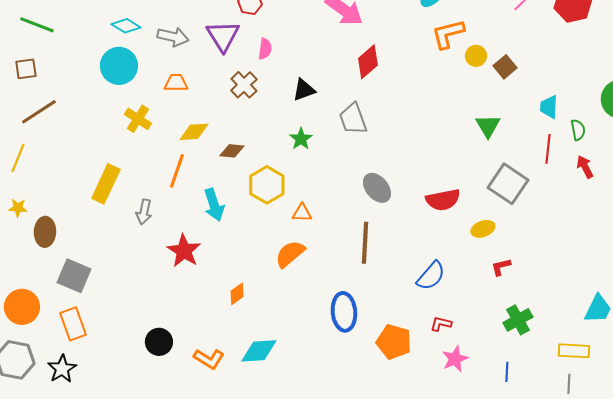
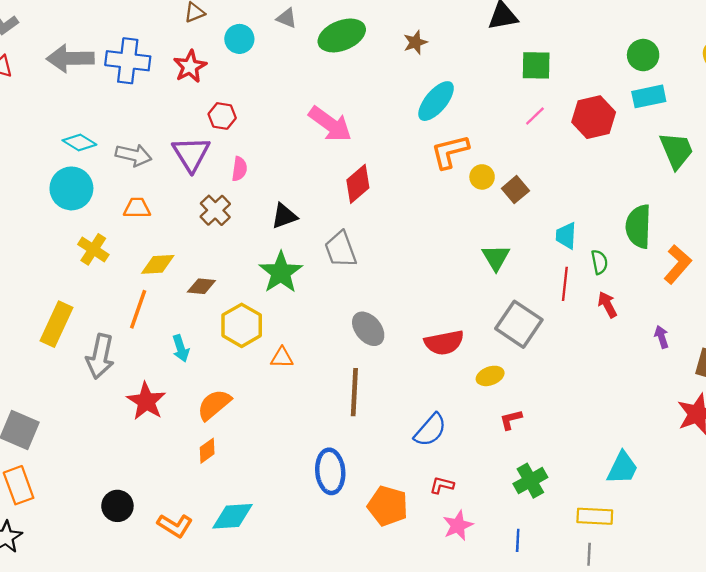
green star: (301, 139) -> (281, 272), size x1.6
cyan arrow: (214, 205) -> (181, 348), size x0.7
gray arrow: (144, 212) -> (100, 356), size x1.5
orange semicircle: (290, 254) -> (214, 405), moved

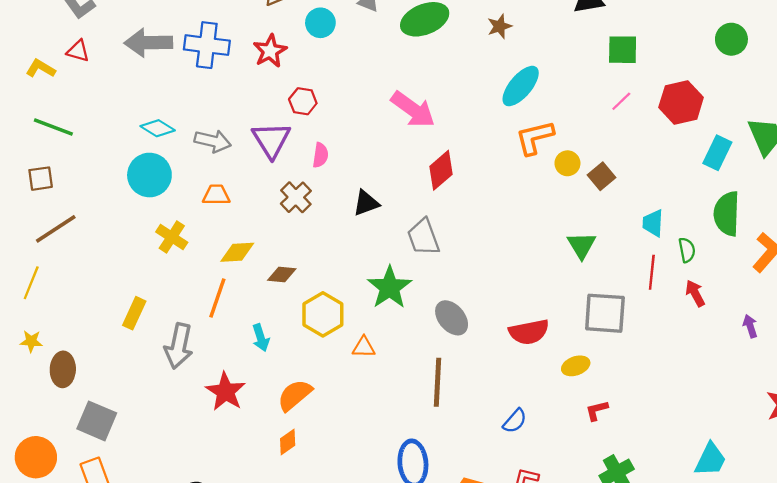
cyan rectangle: (649, 96) -> (717, 153), moved, turned -52
green star: (281, 272) -> (390, 287), moved
yellow rectangle: (56, 324) -> (134, 313), size x0.7
gray square: (519, 324) -> (605, 313), turned -30
blue semicircle: (430, 430) -> (515, 421), size x0.7

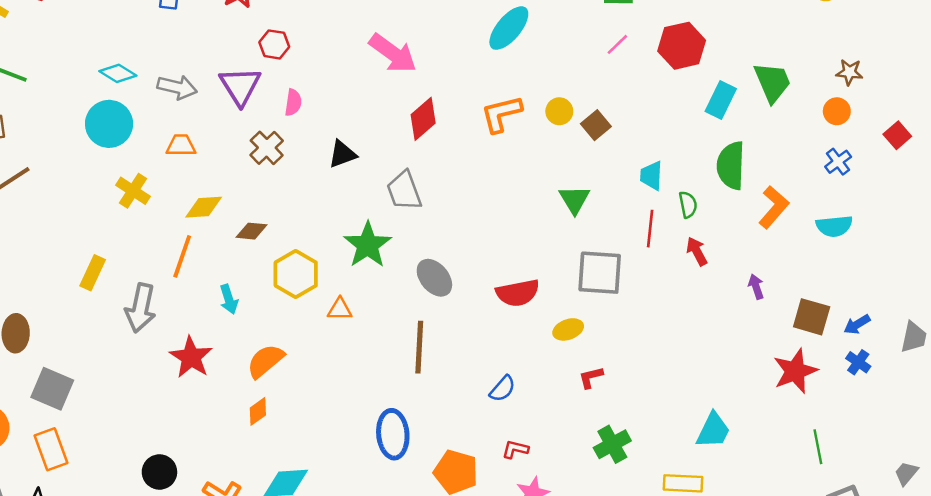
orange L-shape: (535, 138) -> (501, 114), moved

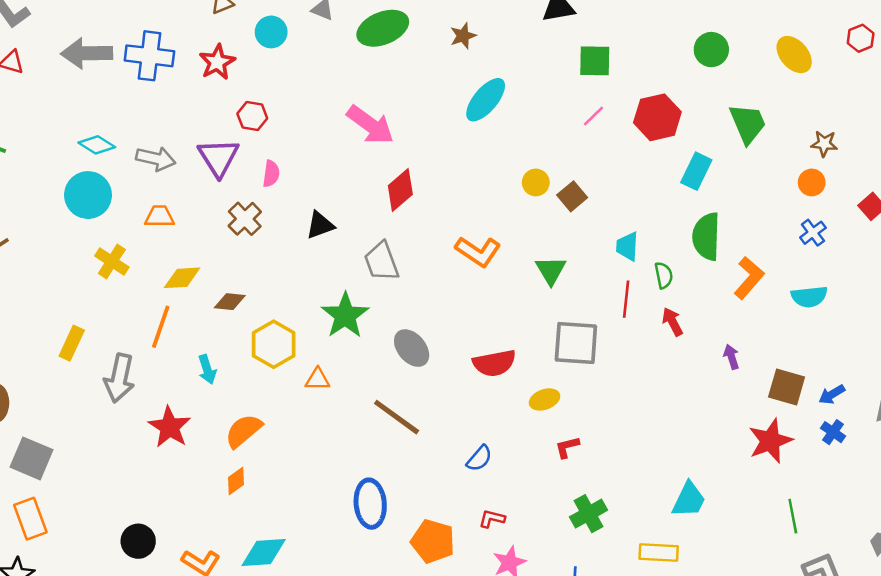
green trapezoid: (772, 82) -> (748, 124), moved
orange L-shape: (501, 114) -> (478, 251), moved, turned -132
brown line: (419, 347) -> (397, 417), turned -57

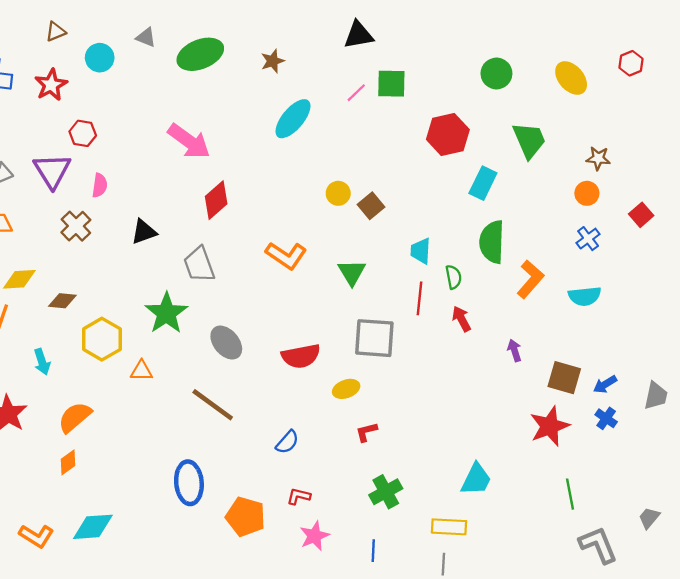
pink line: (593, 116) -> (356, 93), moved

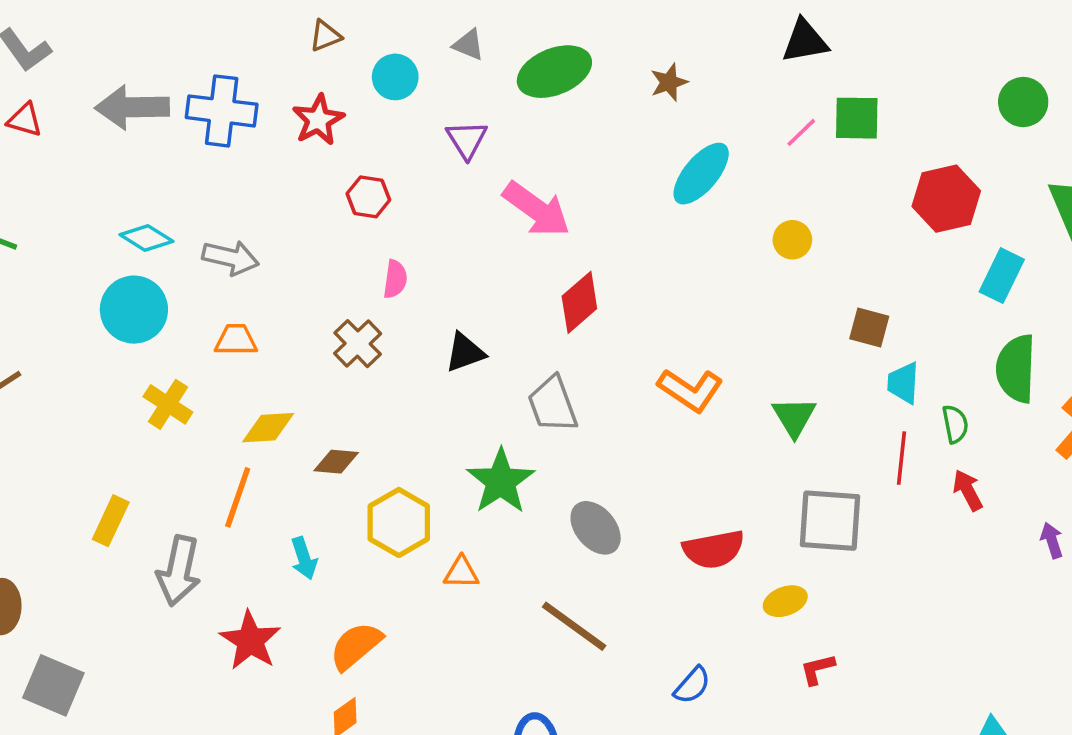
purple triangle: (52, 171) -> (467, 140), moved, size x0.7
yellow circle: (338, 193) -> (792, 240), moved
brown square: (371, 206) -> (869, 327), moved, turned -35

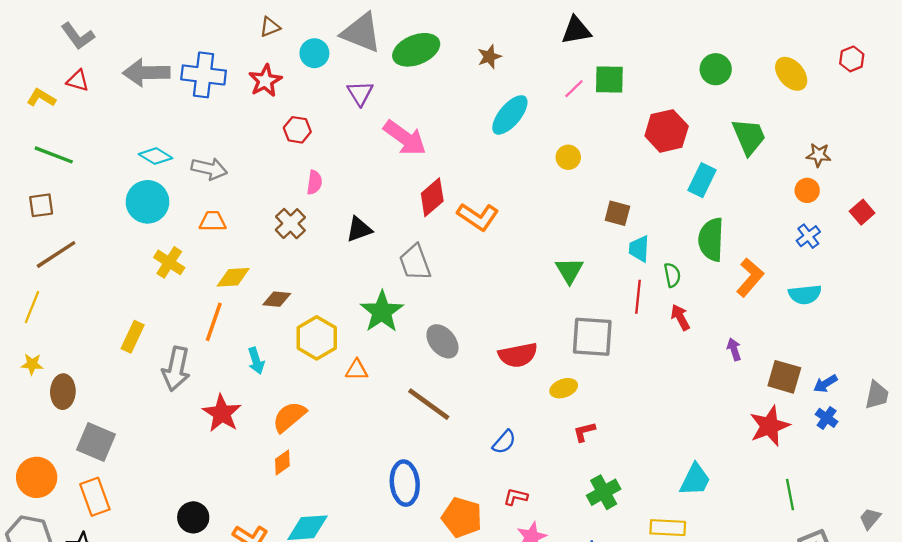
gray triangle: (469, 45) -> (361, 33), size x2.0
orange L-shape: (690, 390) -> (478, 217), moved

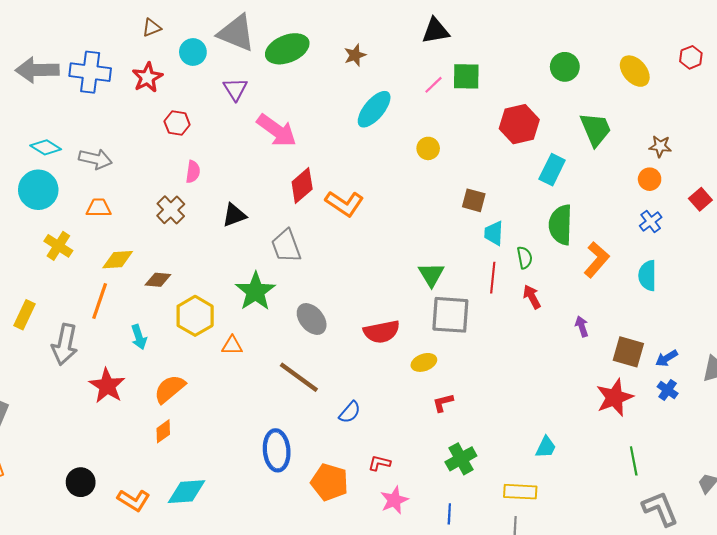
green triangle: (569, 270) -> (431, 275), moved
cyan semicircle: (805, 294) -> (647, 276), turned 96
blue semicircle: (504, 442) -> (350, 412), moved
cyan trapezoid: (695, 480) -> (546, 447), size x0.7

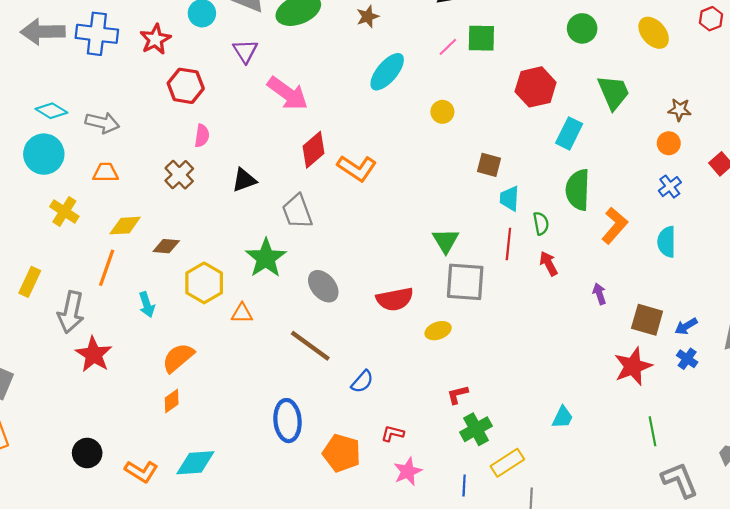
red hexagon: (177, 123) -> (186, 86), size x1.4
red star: (107, 386) -> (94, 354), moved
red L-shape: (443, 403) -> (458, 395), moved
yellow rectangle: (520, 492) -> (507, 463), moved, turned -36

